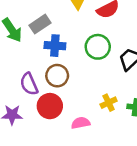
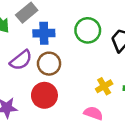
purple semicircle: (29, 84) -> (21, 60), moved, turned -100
pink semicircle: (81, 123) -> (93, 113), moved, turned 36

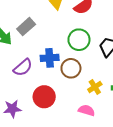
blue cross: (44, 33) -> (50, 58), moved
brown circle: (49, 64) -> (71, 68), moved

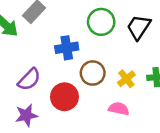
purple semicircle: (23, 68) -> (29, 79), moved
brown circle: (71, 68) -> (93, 73), moved

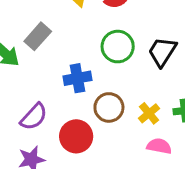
pink semicircle: (119, 109) -> (159, 146), moved

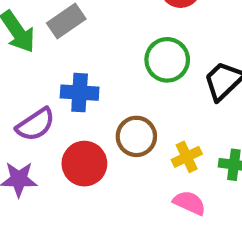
blue cross: (77, 78) -> (80, 93), moved

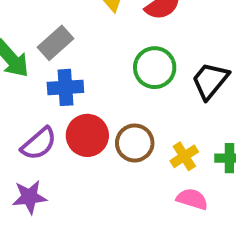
blue cross: (80, 93) -> (65, 87), moved
red circle: (84, 164) -> (87, 135), moved

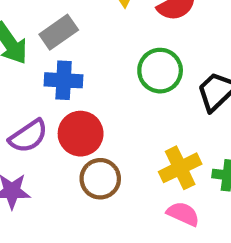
brown circle: (135, 143) -> (100, 179), moved
yellow cross: (184, 156) -> (180, 168), size x1.4

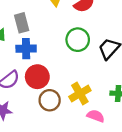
gray rectangle: (59, 32) -> (22, 23), turned -66
yellow cross: (180, 168) -> (80, 94), moved

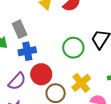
green circle: (78, 40) -> (73, 48), moved

